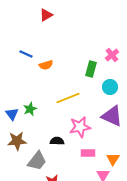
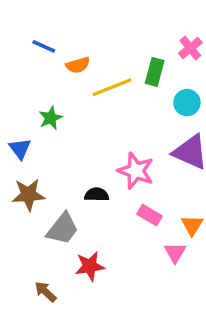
yellow line: (68, 98) -> (112, 87), moved
green star: (30, 109) -> (51, 118), moved
pink star: (80, 127) -> (136, 171), turned 30
pink rectangle: (88, 153) -> (149, 215), turned 32

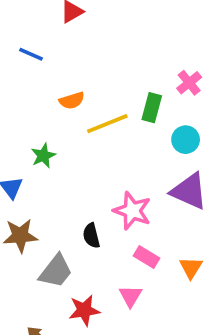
blue line: (44, 46) -> (31, 54), moved
black semicircle: (97, 195) -> (91, 236), turned -105
pink triangle: (175, 253) -> (130, 296), moved

